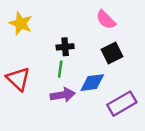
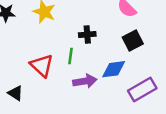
green line: (60, 69) -> (70, 56), moved

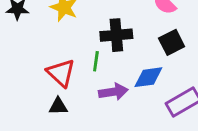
black cross: (87, 34) -> (116, 35), size x1.5
black triangle: (15, 93) -> (58, 106), moved, turned -35

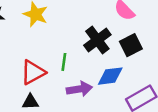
black cross: (116, 35) -> (97, 40), moved, turned -32
red triangle: (61, 73) -> (33, 72), turned 48

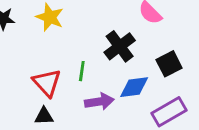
black square: (131, 45) -> (169, 64), moved
red triangle: (33, 72) -> (47, 83), turned -44

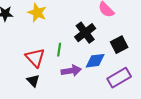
black triangle: (44, 116) -> (33, 81), turned 48

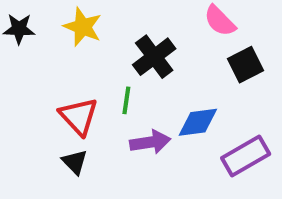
black cross: (85, 33) -> (154, 57), moved
black square: (119, 45) -> (246, 65), moved

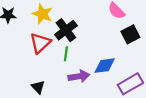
black cross: (154, 57) -> (66, 30), moved
red triangle: (79, 116) -> (40, 43), moved, turned 30

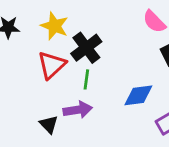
purple arrow: (79, 76) -> (78, 110), moved

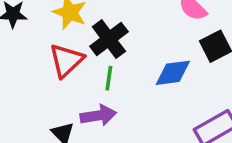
blue diamond: (138, 95) -> (173, 73), moved

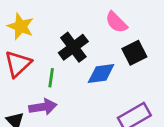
black cross: (109, 39) -> (73, 47), moved

